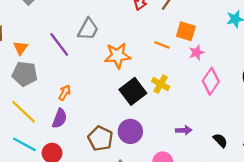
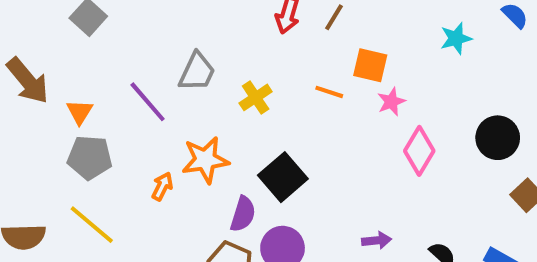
orange star: (118, 56) -> (205, 160), moved
yellow cross: (161, 84) -> (256, 97), moved, turned 30
purple semicircle: (60, 118) -> (243, 214), moved

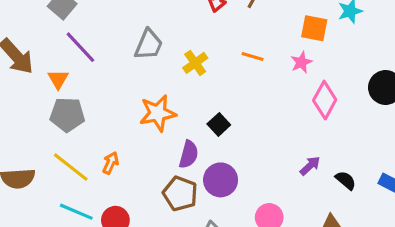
orange square: (370, 65) -> (314, 28), moved
purple line: (148, 102) -> (80, 47), moved
black square: (283, 177) -> (219, 124), size x0.6
orange arrow: (162, 186) -> (111, 163), moved
purple arrow: (377, 240) -> (310, 166), moved, turned -35

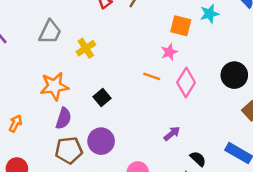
orange line: (253, 57) -> (152, 76), moved
purple semicircle: (189, 154) -> (63, 118), moved
black semicircle: (346, 180) -> (198, 159), moved
brown pentagon: (180, 194) -> (69, 150), turned -30

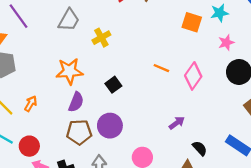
pink star: (169, 52) -> (226, 43), moved

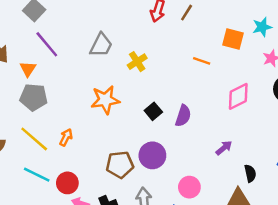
orange line: (161, 68) -> (202, 61), moved
pink diamond: (193, 76) -> (238, 96), turned 32
purple semicircle: (76, 102) -> (183, 116), moved
black semicircle: (200, 148) -> (250, 173), turned 35

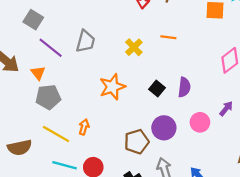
gray trapezoid: (101, 45) -> (85, 41), moved
orange line: (202, 61) -> (168, 37), moved
pink circle: (189, 187) -> (200, 122), moved

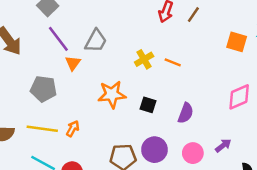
orange line: (168, 37) -> (173, 62), moved
orange triangle: (38, 73) -> (73, 63), moved
black square: (157, 88) -> (148, 105), moved, turned -35
yellow line: (56, 134) -> (42, 129), turned -36

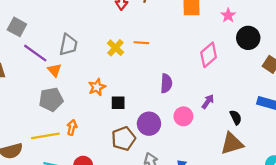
gray pentagon: (43, 89) -> (51, 99), moved
orange star: (112, 94) -> (97, 87), size x0.7
black square: (148, 105) -> (118, 103), moved

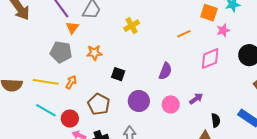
pink star: (228, 15) -> (223, 30), moved
orange line: (141, 43) -> (184, 34), moved, turned -48
orange star: (97, 87) -> (94, 53), moved
brown pentagon: (123, 139) -> (99, 104), moved, turned 30

